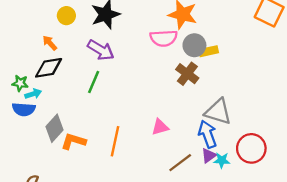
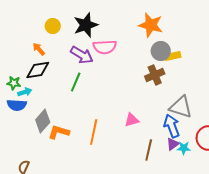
pink semicircle: (164, 38) -> (105, 47), moved
brown cross: (187, 74) -> (155, 75), turned 30
brown line: (180, 163) -> (149, 150), turned -40

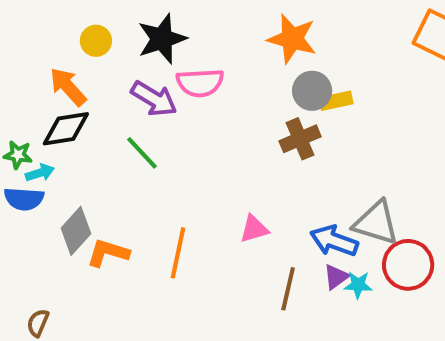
orange arrow: (39, 49) -> (68, 87), size x1.5
green line: (76, 82) -> (142, 153), turned -66
gray triangle: (181, 107) -> (376, 223), moved
blue arrow: (172, 126) -> (334, 241), turned -50

